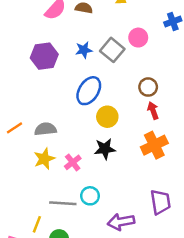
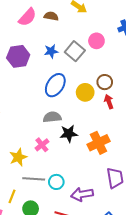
yellow circle: (107, 117) -> (85, 92), moved
gray semicircle: (45, 129) -> (52, 117), moved
orange cross: (154, 145) -> (99, 143), moved
yellow star: (44, 159) -> (18, 157), moved
cyan circle: (90, 196) -> (56, 182), moved

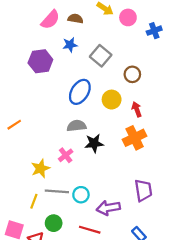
pink circle: (96, 41) -> (128, 17), moved
blue star: (51, 51) -> (70, 45), moved
brown circle: (105, 82) -> (132, 74), moved
orange cross: (99, 143) -> (135, 138), moved
yellow line: (12, 196) -> (34, 201), moved

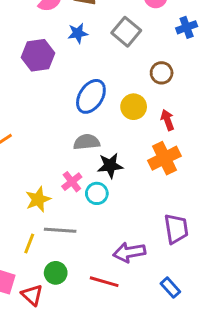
blue cross: (154, 31) -> (187, 27), moved
gray square: (101, 56) -> (126, 32), moved
cyan circle: (81, 195) -> (97, 193), moved

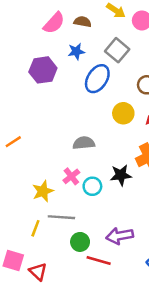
blue ellipse: (91, 96) -> (97, 79), moved
black star: (110, 166) -> (121, 175), moved
green circle: (56, 273) -> (80, 242), moved

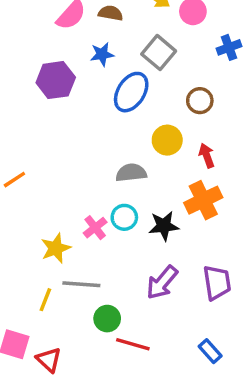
gray semicircle: (84, 143) -> (131, 173), moved
cyan circle: (92, 186) -> (124, 217), moved
purple arrow: (120, 236) -> (162, 283), moved, turned -40

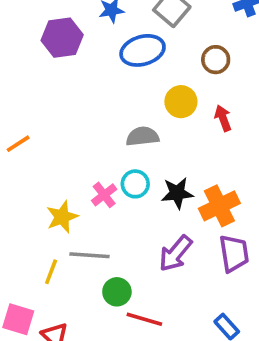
blue ellipse: (131, 92) -> (143, 50), turned 42
orange cross: (203, 200) -> (219, 206), moved

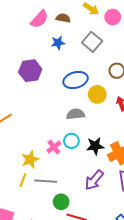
purple hexagon: (62, 38) -> (30, 71), moved
blue ellipse: (143, 50) -> (76, 80), moved
yellow line: (51, 272) -> (23, 180), moved

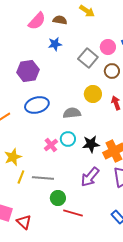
pink circle: (113, 17) -> (108, 47), moved
gray square: (92, 42) -> (88, 58), moved
blue ellipse: (76, 80) -> (37, 105), moved
yellow star: (30, 159) -> (13, 157), moved

